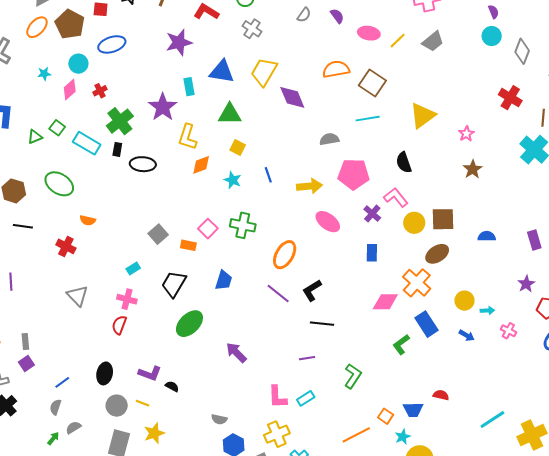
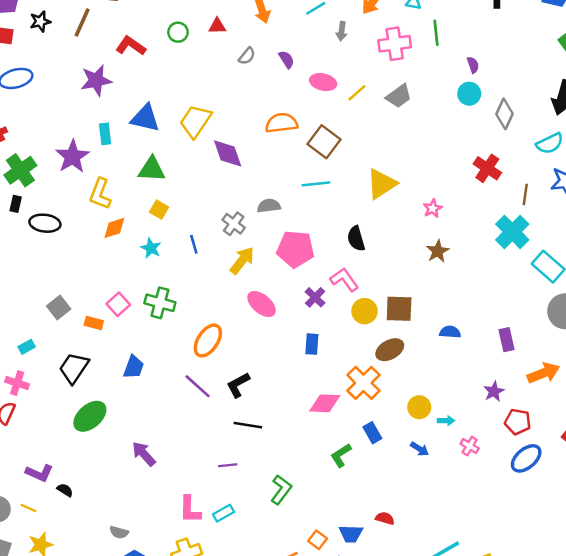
gray cross: (252, 29) -> (234, 224), moved
yellow arrow: (309, 186) -> (242, 260), turned -50
blue rectangle: (426, 324) -> (372, 433), size x0.7

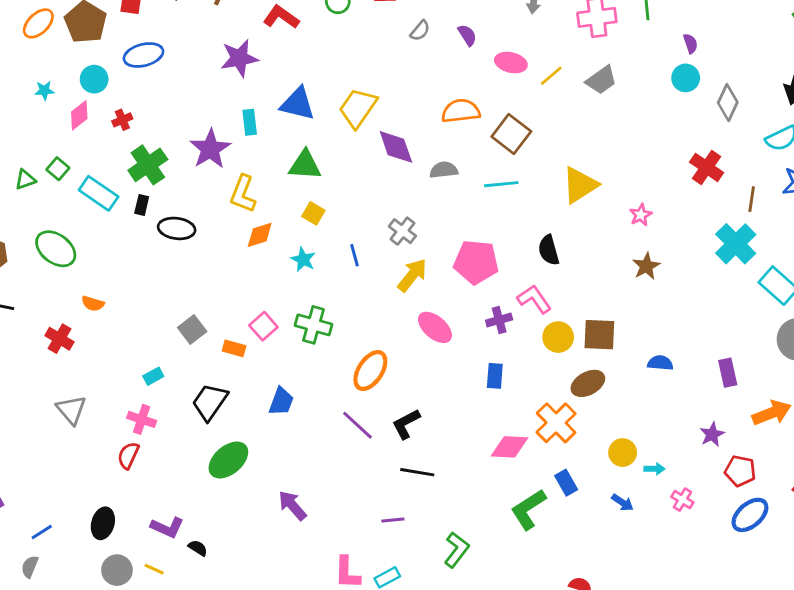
gray semicircle: (269, 206) -> (444, 170), moved
purple cross: (315, 297) -> (499, 320), turned 30
green L-shape: (341, 455) -> (528, 509), size x1.4

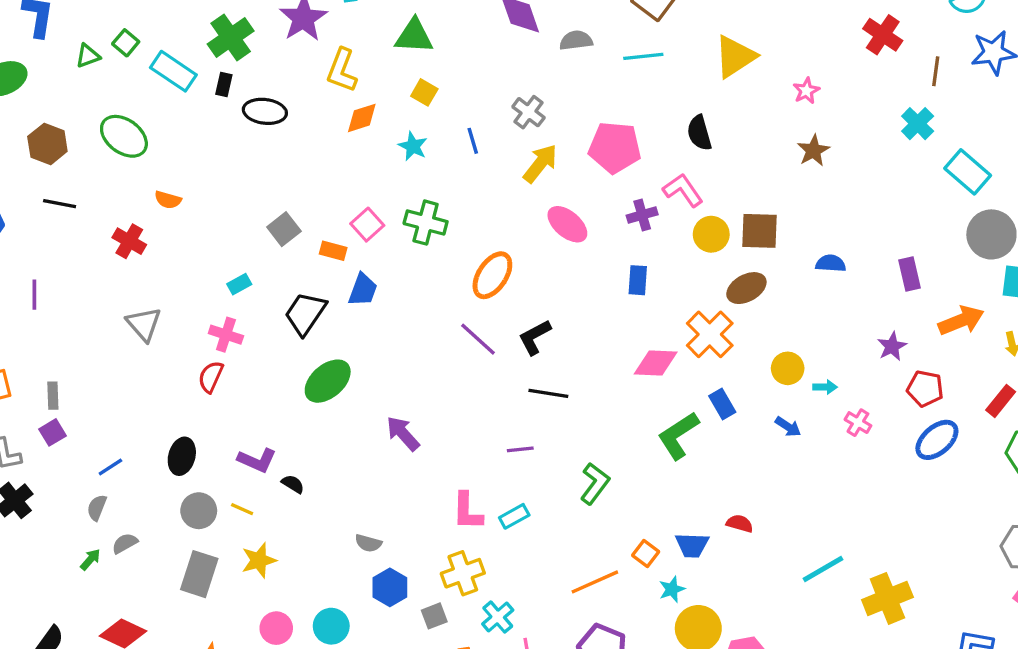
cyan cross: (736, 244) -> (918, 124), size x0.7
blue trapezoid: (281, 401) -> (363, 290), moved

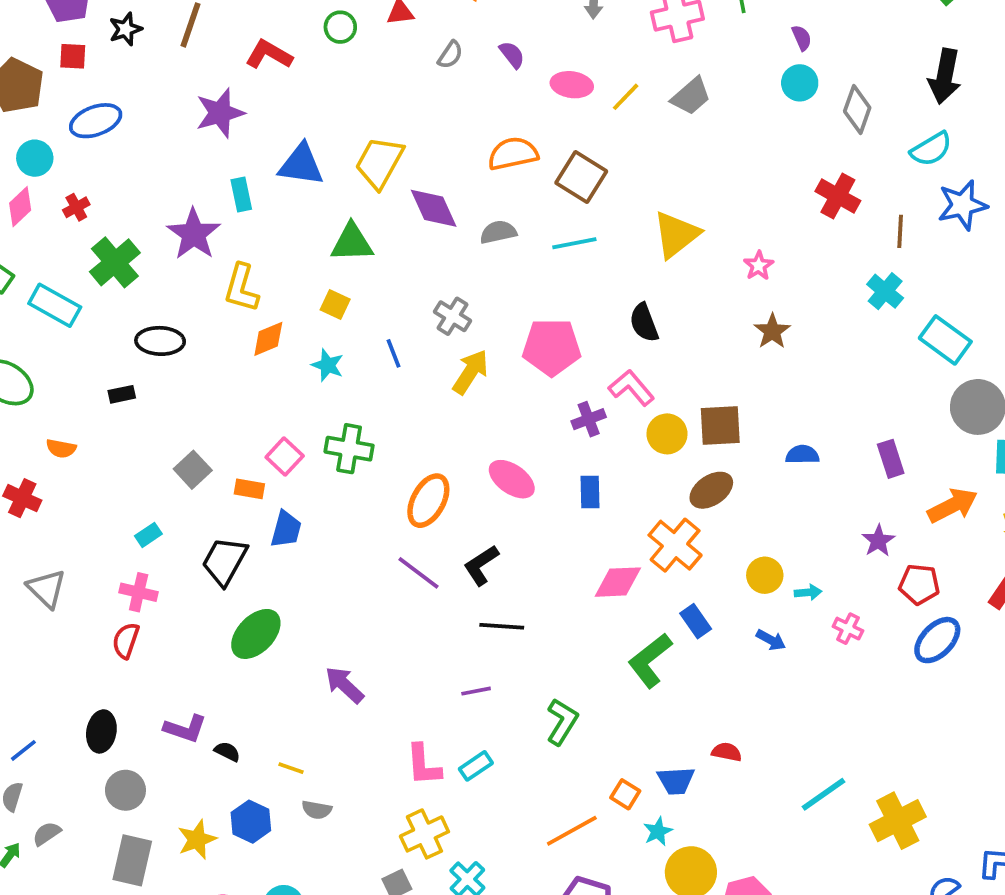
green triangle: (414, 36) -> (352, 243), moved
black rectangle: (224, 84) -> (122, 394), moved, turned 70
pink ellipse: (567, 224) -> (512, 479), moved
yellow line: (242, 509) -> (291, 768), moved
blue hexagon: (390, 587) -> (251, 822), moved

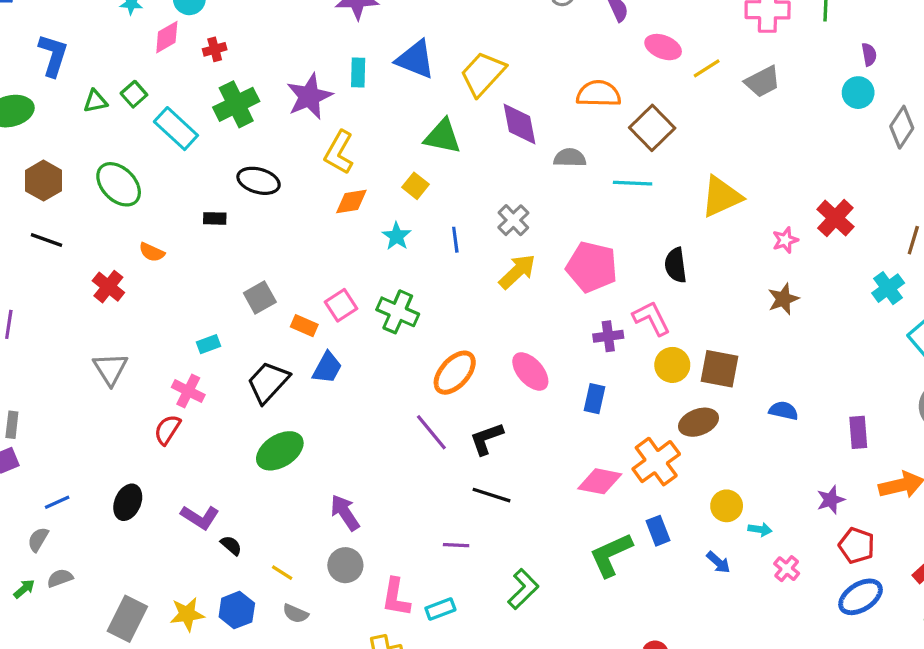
red cross: (838, 196) -> (835, 218), moved
gray circle: (125, 790) -> (345, 565), moved

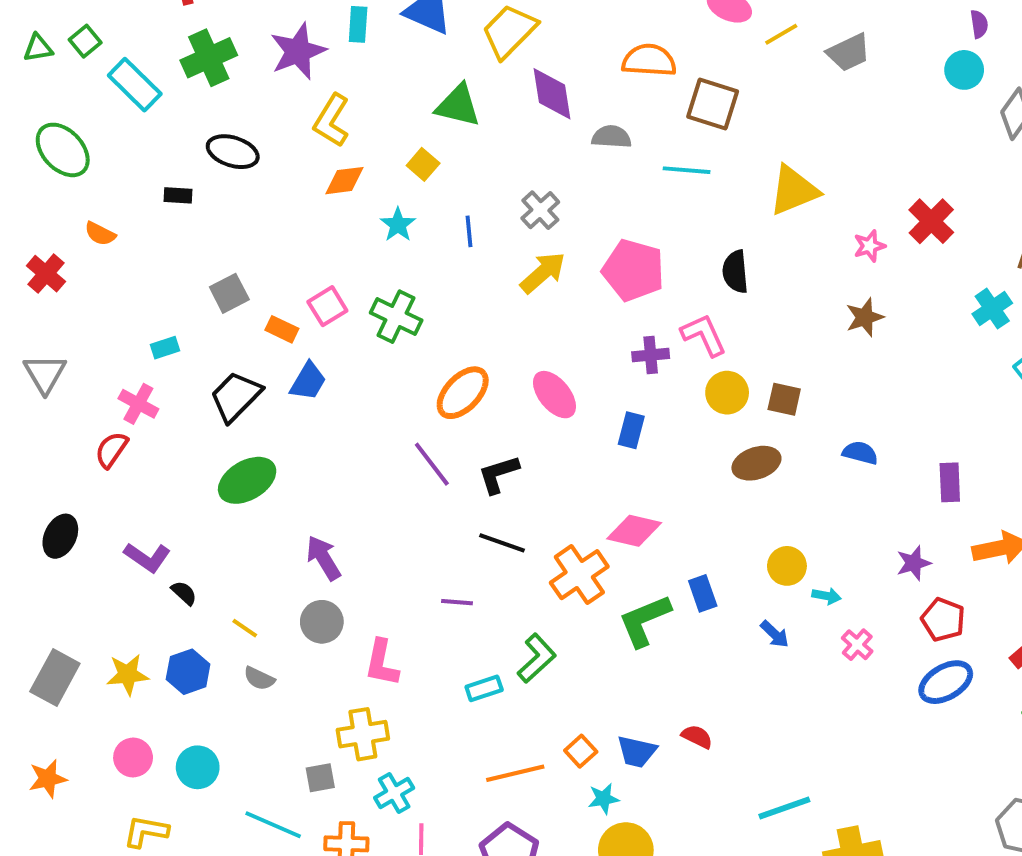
brown square: (652, 128) -> (713, 104), turned -30
brown square: (719, 369) -> (784, 399), size x0.7
orange cross: (656, 462) -> (579, 575), moved
cyan rectangle: (440, 609) -> (484, 688), moved

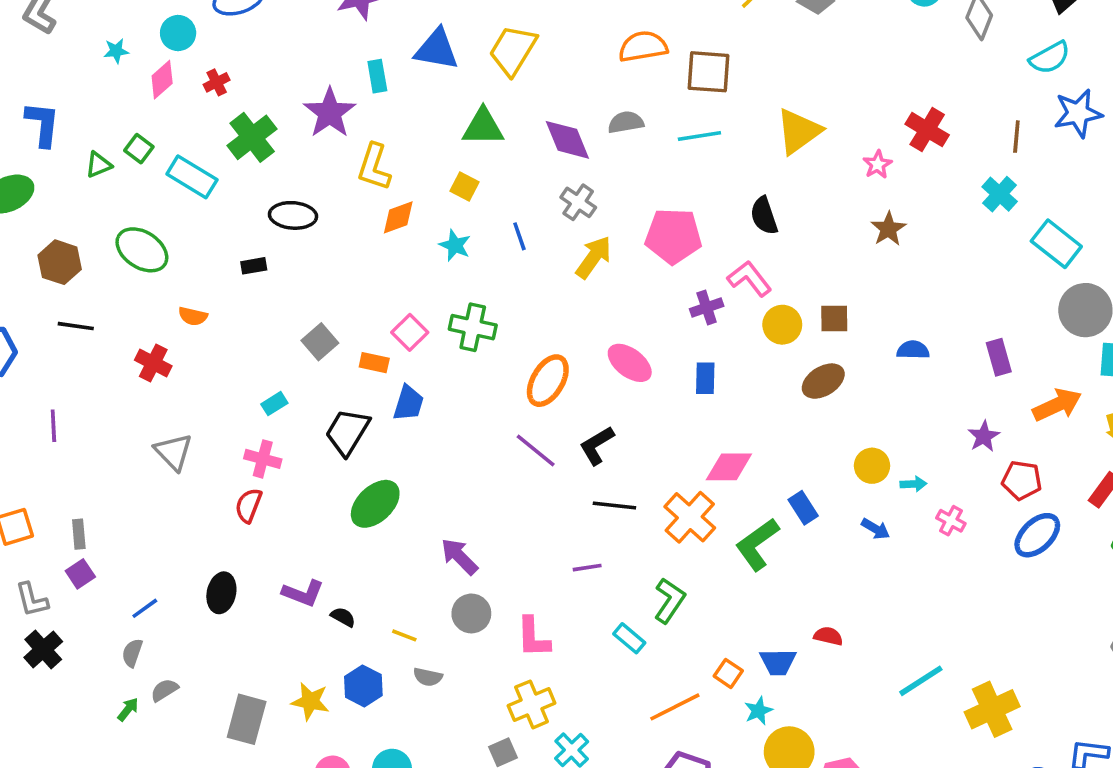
purple diamond: (552, 94) -> (567, 140), moved
yellow star: (128, 675) -> (310, 701), turned 30
cyan rectangle: (484, 688) -> (629, 638), turned 72

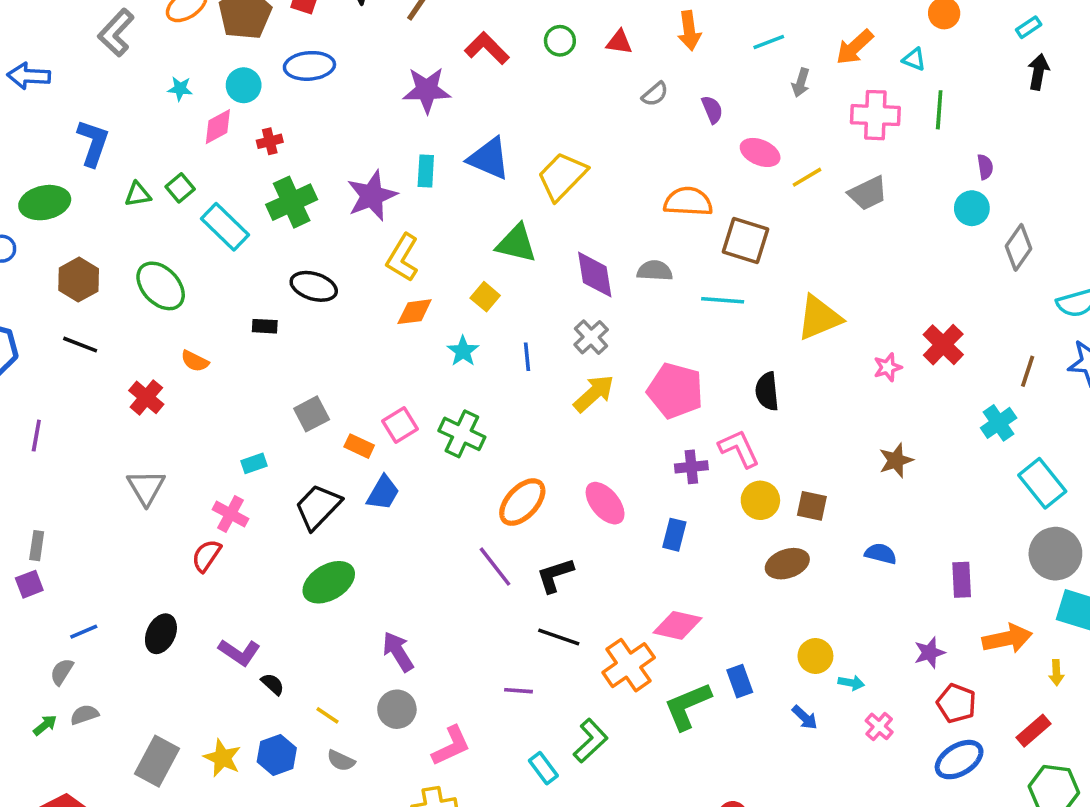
brown star: (888, 229) -> (896, 460), moved
pink L-shape: (533, 637) -> (451, 746), turned -126

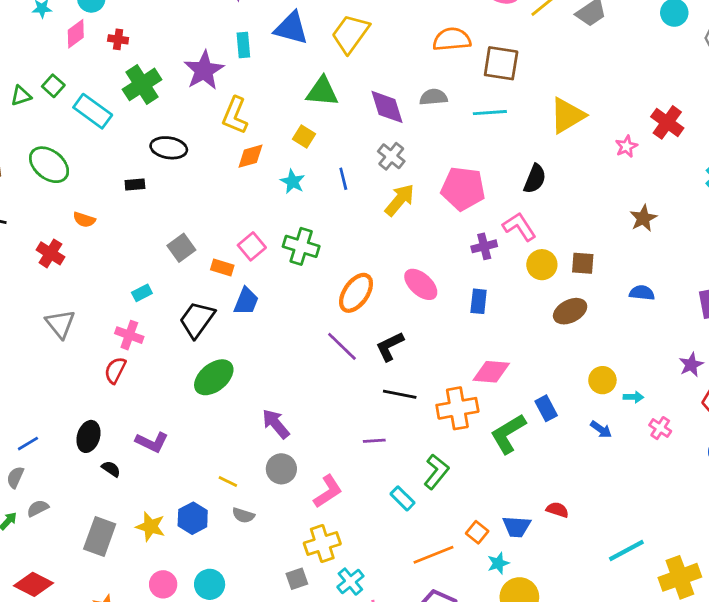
red cross: (270, 141) -> (118, 39), turned 30
black semicircle: (767, 391) -> (535, 179), turned -144
orange cross: (629, 665) -> (457, 408), turned 33
black semicircle: (273, 684) -> (111, 469), moved

